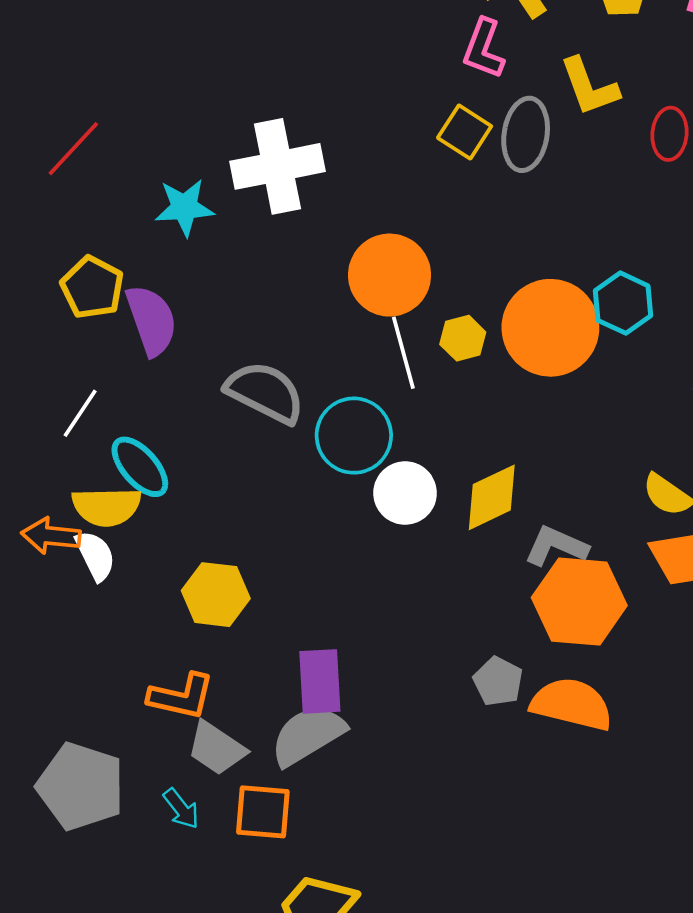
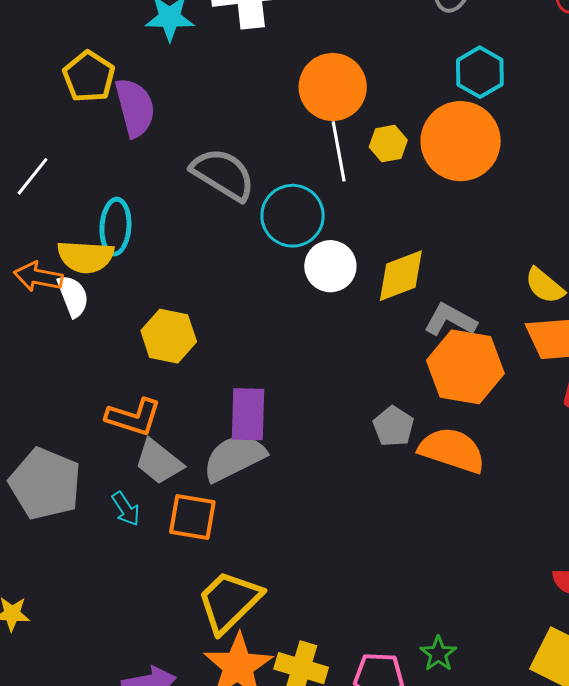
cyan hexagon: (623, 303) -> (480, 72), moved
white line: (80, 413) -> (32, 176), moved
cyan ellipse: (140, 467) -> (115, 227), turned 40

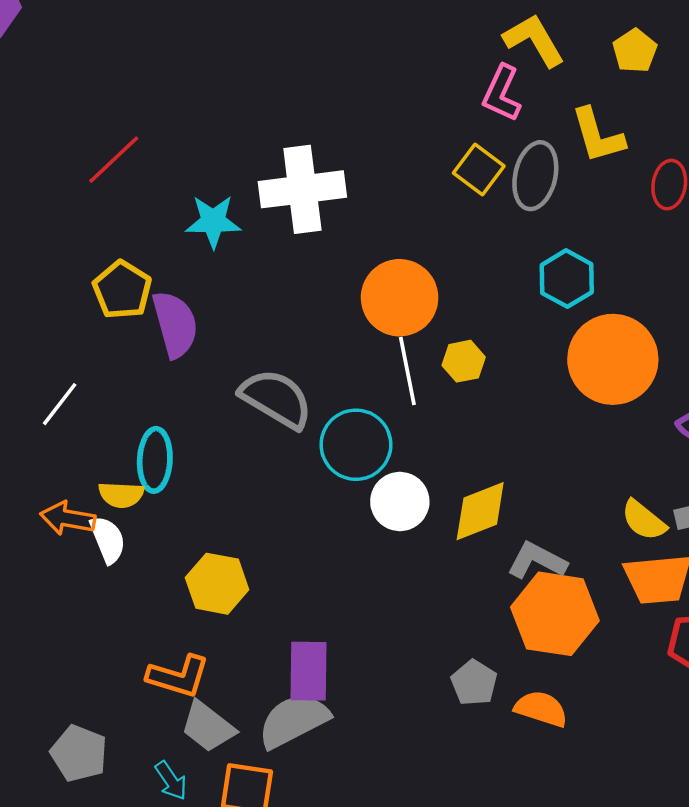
orange circle: (461, 141) -> (613, 359), moved
yellow semicircle: (86, 257) -> (121, 495), size x0.7
orange semicircle: (452, 450) -> (541, 709), size x0.7
gray pentagon: (45, 484) -> (79, 753), size x0.7

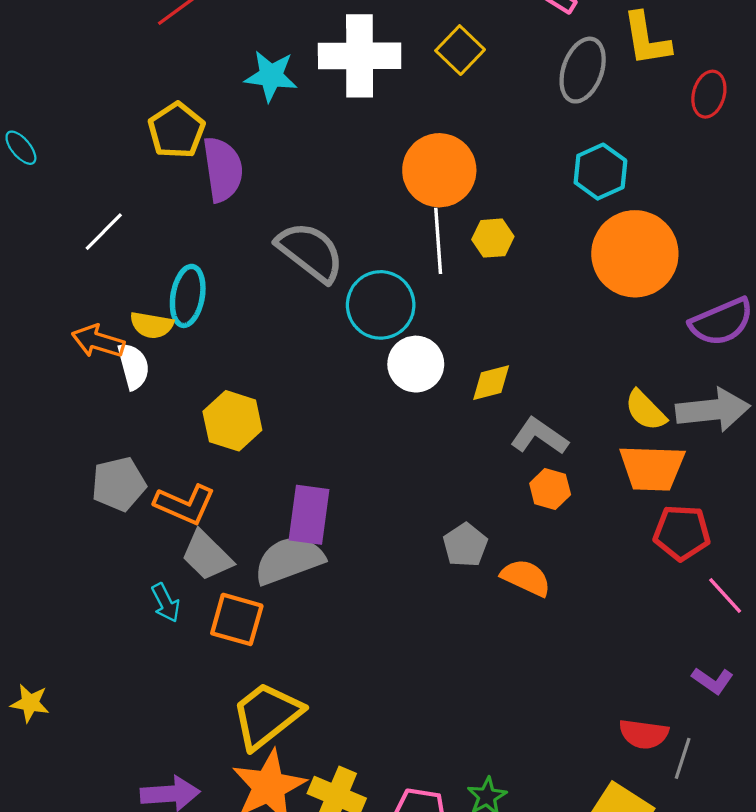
yellow square: (479, 170) -> (460, 50), moved
yellow diamond: (480, 511) -> (491, 383), size x0.7
orange hexagon: (555, 614) -> (550, 489), size x0.5
gray pentagon: (79, 753) -> (119, 484), moved, turned 30

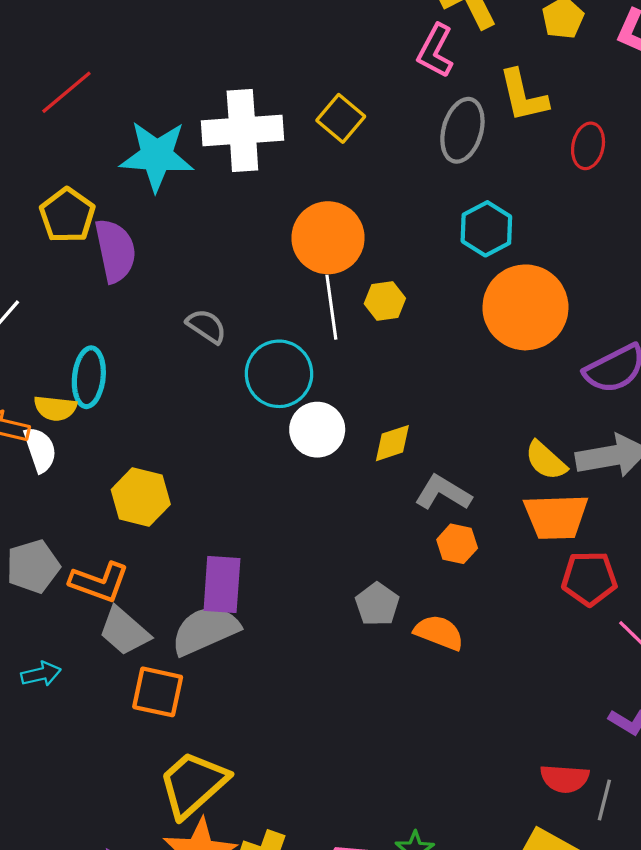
cyan star: (271, 76) -> (157, 156), size x1.4
gray semicircle: (310, 252) -> (206, 326), size x0.6
cyan arrow: (166, 603) -> (41, 674), moved, turned -72

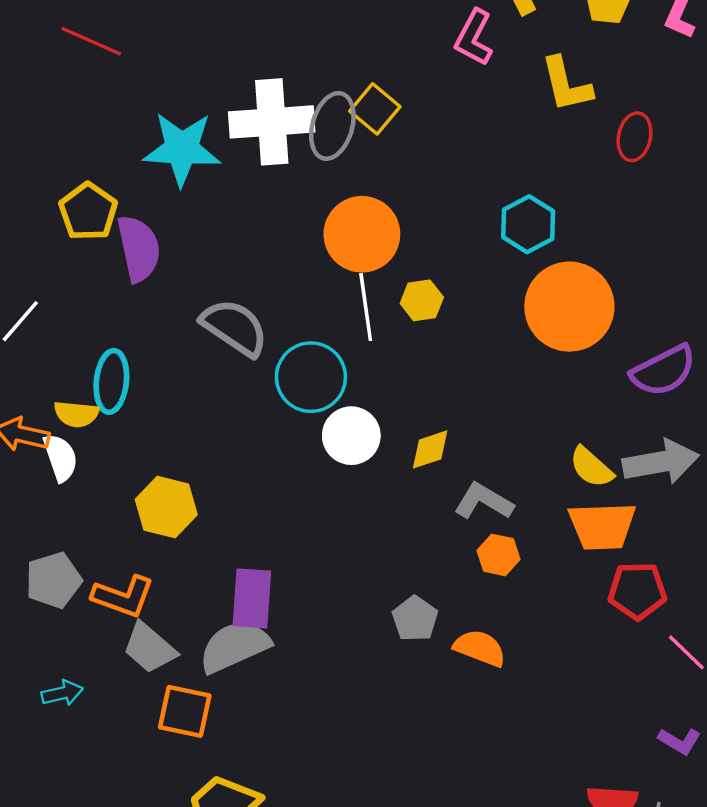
red line: (66, 92) -> (91, 41), moved, turned 64
gray ellipse: (462, 130) -> (332, 126), moved
gray semicircle: (206, 326) -> (235, 327), size x1.6

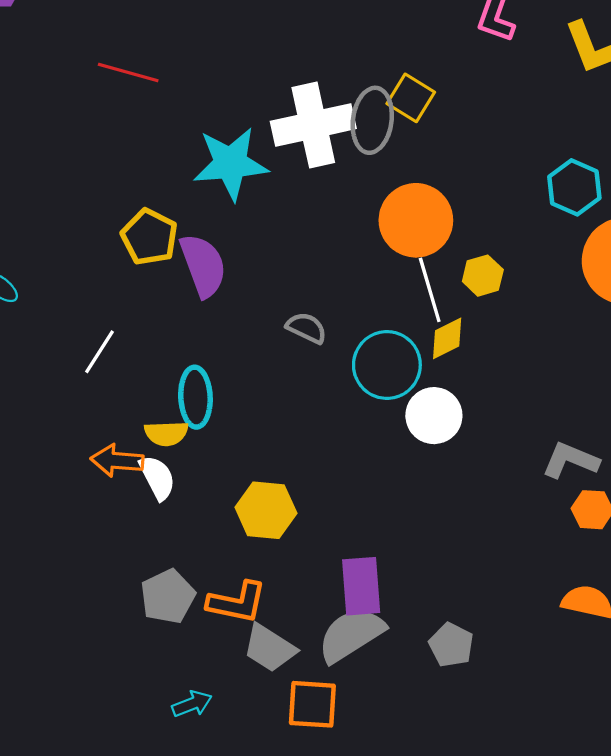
gray semicircle: (235, 327) -> (306, 328), size x0.6
yellow diamond: (430, 449) -> (447, 338), moved
gray pentagon: (415, 619) -> (451, 645), moved

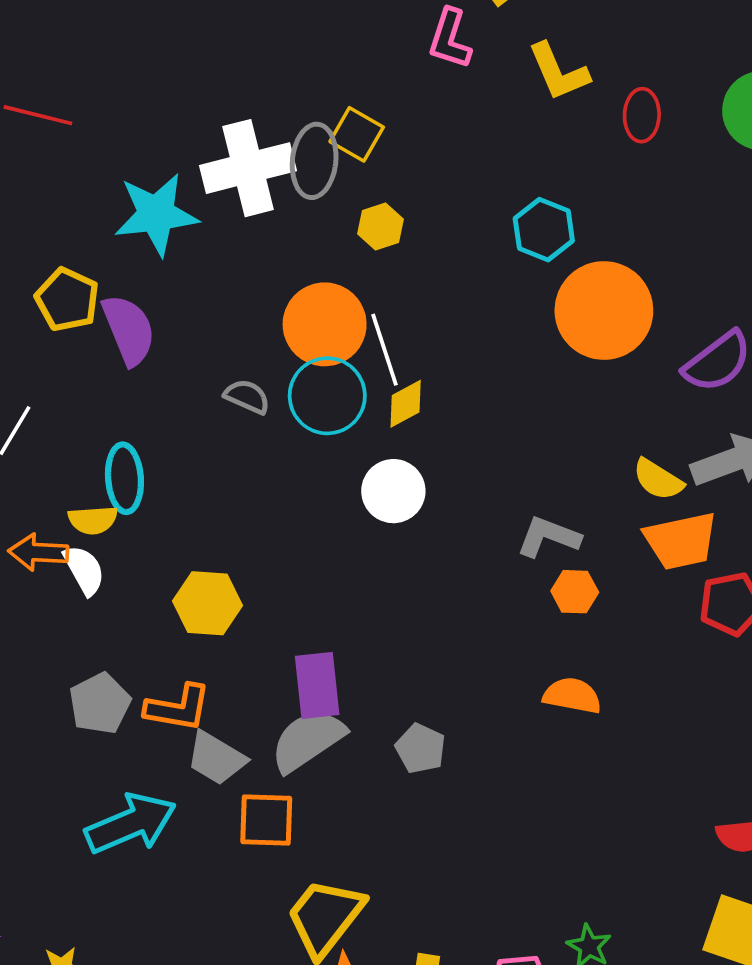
orange circle: (416, 220) -> (325, 324), moved
yellow hexagon: (483, 276) -> (381, 226), moved
cyan circle: (387, 365) -> (327, 396), moved
cyan arrow: (192, 704) -> (131, 824), size x2.0

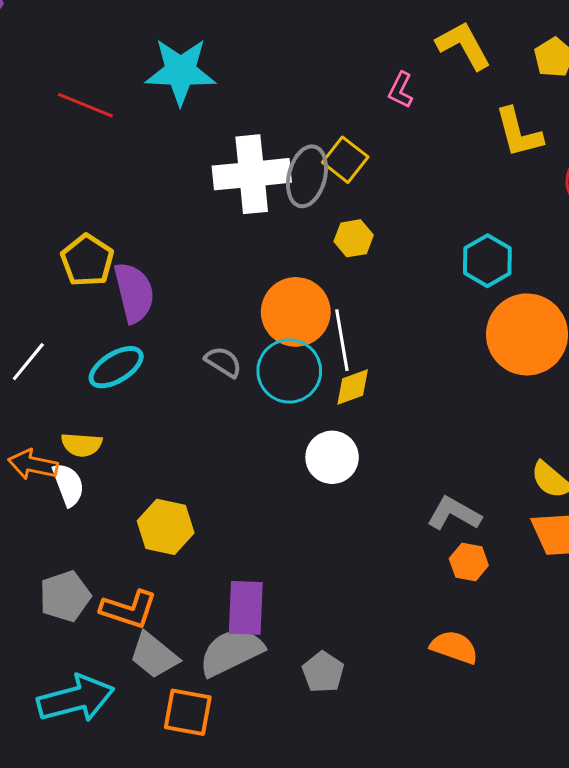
pink L-shape: (450, 39) -> (401, 90), moved, size x0.7
cyan star: (156, 214) -> (180, 71), moved
cyan ellipse: (124, 478) -> (116, 367), moved, turned 54

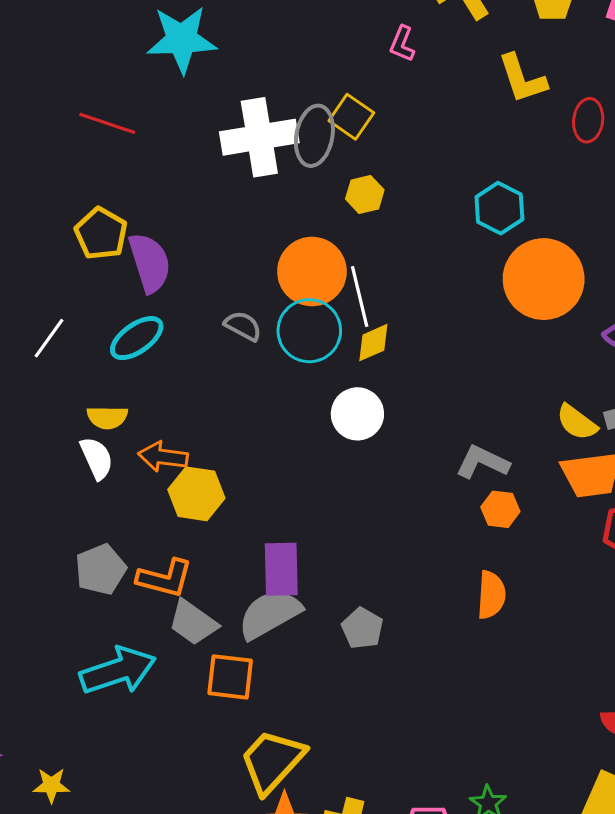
red line: (86, 105) -> (107, 123), moved
orange arrow: (33, 465) -> (163, 457), moved
orange semicircle: (454, 647) -> (491, 595), turned 78

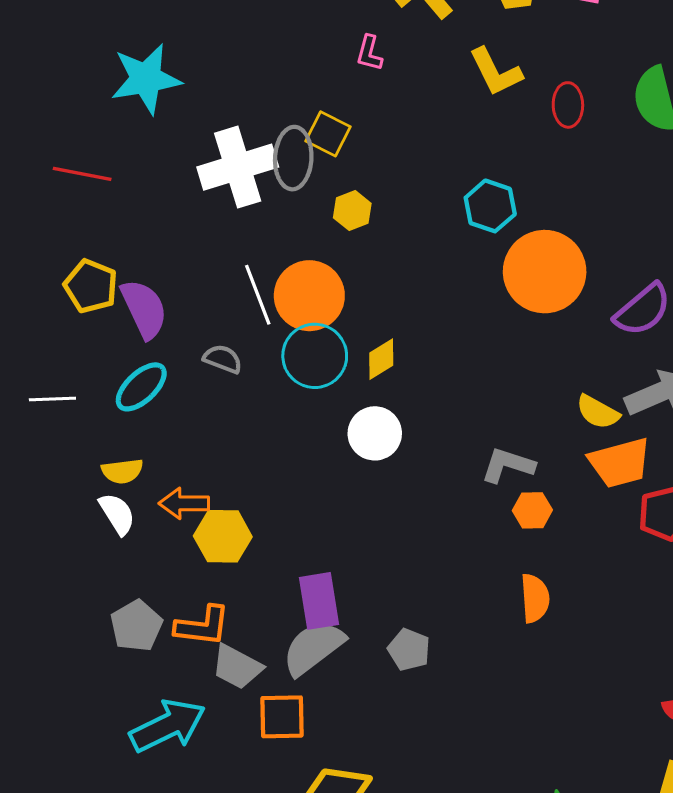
white line: (360, 297) -> (258, 295), moved
gray semicircle: (243, 326) -> (223, 359), moved
white line: (49, 338) -> (52, 399), turned 60

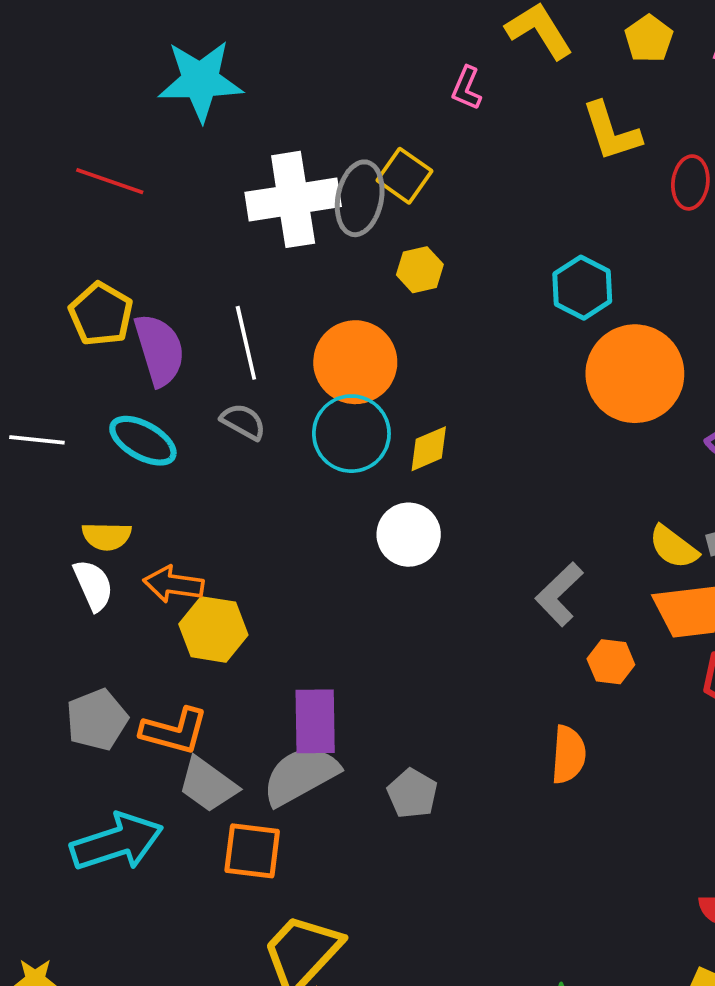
white line: (258, 295) -> (246, 343), moved
cyan ellipse: (141, 387) -> (143, 441), turned 64
gray L-shape: (508, 465) -> (559, 594), turned -70
orange hexagon: (532, 510) -> (611, 662), moved

